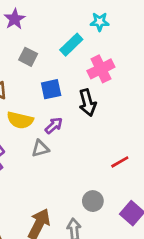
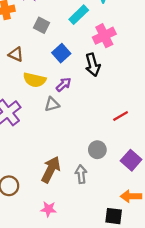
blue square: (51, 89) -> (61, 53), turned -30

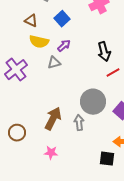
brown triangle: (16, 54) -> (31, 21), moved
black arrow: (93, 65) -> (104, 52), moved
gray circle: (97, 150) -> (93, 102), size x1.6

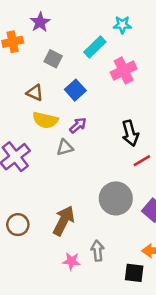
gray arrow: (79, 123) -> (98, 251), moved
brown circle: (17, 133) -> (18, 225), moved
pink star: (51, 153) -> (71, 261), moved

